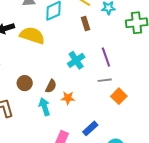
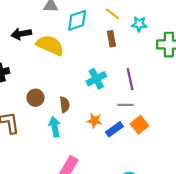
brown semicircle: (51, 86) -> (65, 105), turned -40
orange star: (68, 98) -> (94, 121), moved
blue rectangle: (90, 128) -> (114, 129), moved

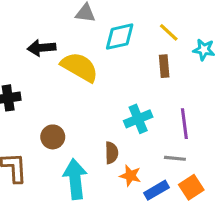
brown semicircle: (65, 105) -> (112, 153), moved
cyan arrow: (55, 127) -> (75, 179), size x1.4

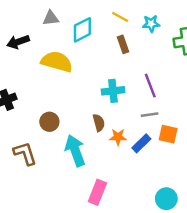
black arrow: (42, 48) -> (18, 42), moved
cyan cross: (138, 119) -> (113, 91), turned 30
orange square: (191, 187) -> (168, 134), turned -30

